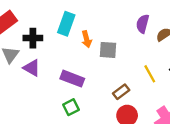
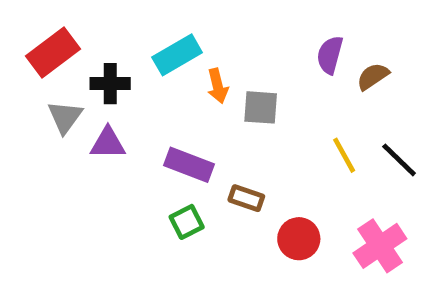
cyan rectangle: (66, 24) -> (177, 55), turned 40
purple triangle: (32, 68) -> (108, 143), turned -30
brown rectangle: (121, 92) -> (246, 198), moved, turned 56

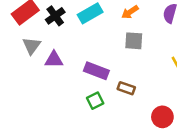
black cross: (110, 84) -> (55, 16), moved, turned -36
orange arrow: (218, 86) -> (130, 12), moved, turned 70
red circle: (299, 239) -> (162, 117), moved

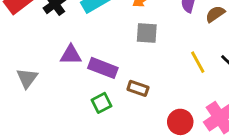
gray triangle: (31, 46) -> (27, 78), moved
purple triangle: (54, 60) -> (71, 55), moved

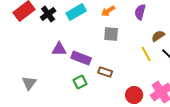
brown semicircle: (215, 14) -> (158, 36), moved
gray triangle: (27, 78) -> (29, 83), moved

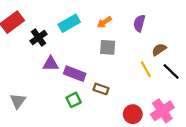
black cross: (48, 14) -> (39, 37), moved

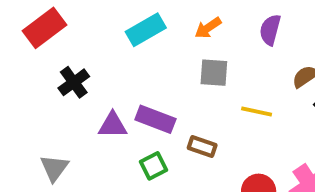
black cross: (39, 37) -> (74, 82), moved
purple triangle: (51, 64) -> (113, 125), moved
yellow line: (146, 69) -> (257, 111), moved, turned -49

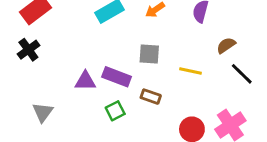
gray square: (214, 73) -> (149, 54), moved
black cross: (74, 82) -> (28, 50), moved

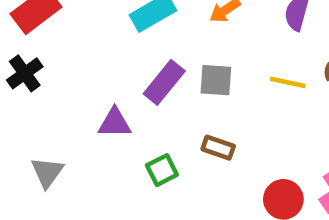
yellow line: (191, 71) -> (288, 82), moved
purple rectangle: (117, 77) -> (164, 82), moved, turned -72

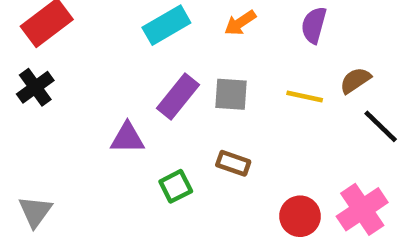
gray triangle: (47, 172) -> (35, 212), moved

